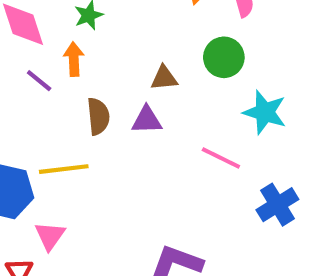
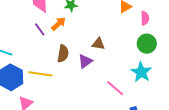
green circle: (224, 57) -> (147, 44), moved
orange arrow: (74, 59) -> (59, 24), turned 35
purple triangle: (147, 120) -> (85, 61), turned -49

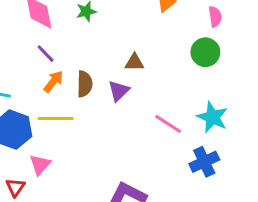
pink semicircle: (145, 18) -> (215, 17), moved
orange arrow: (59, 24) -> (53, 82), moved
cyan star: (141, 72) -> (212, 117), moved

